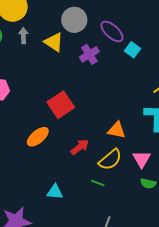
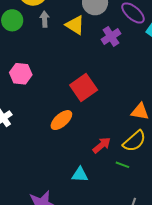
red arrow: (80, 147) -> (102, 145), moved

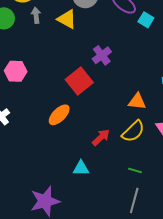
purple cross: (111, 36) -> (102, 55), moved
green line: (122, 165) -> (135, 170), moved

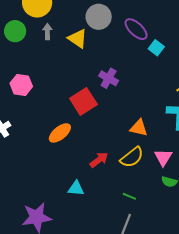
purple cross: (102, 55) -> (109, 78), turned -30

